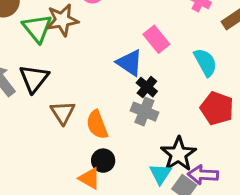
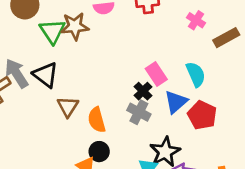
pink rectangle: (156, 39) -> (156, 74), moved
blue triangle: (130, 63) -> (176, 102), moved, turned 40
black triangle: (34, 79) -> (46, 75), turned -36

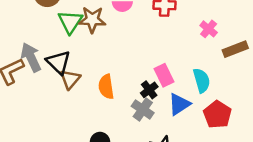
brown triangle: (68, 107) -> (70, 79), moved
red pentagon: (202, 115) -> (217, 114), moved
orange semicircle: (97, 120) -> (106, 87), moved

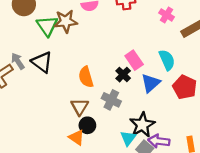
gray arrow: (31, 57) -> (18, 61), size x0.7
brown triangle: (70, 79) -> (80, 107), moved
gray cross: (143, 109) -> (111, 100), moved

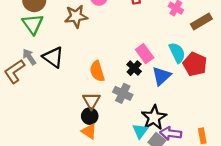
green triangle: (47, 26) -> (33, 24), moved
red pentagon: (185, 87) -> (195, 64), moved
black circle: (87, 125) -> (90, 116), moved

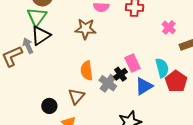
brown star: (76, 16) -> (85, 29), moved
black triangle: (53, 57) -> (41, 36), moved, turned 40
gray cross: (123, 93) -> (108, 83), moved
black circle: (90, 116) -> (49, 106), moved

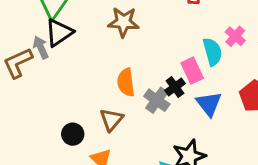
pink cross: (169, 27) -> (235, 36), moved
cyan semicircle: (162, 68) -> (212, 52), moved
blue triangle: (144, 86) -> (209, 104), turned -36

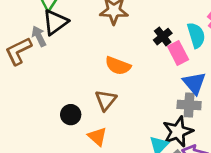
orange semicircle: (126, 82) -> (118, 66), turned -60
black cross: (175, 87) -> (163, 37), moved
gray cross: (157, 100) -> (189, 105), moved, turned -30

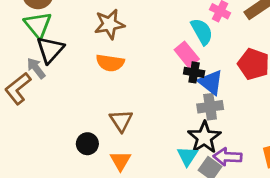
black cross: (163, 37) -> (194, 72), moved, turned -30
orange semicircle: (118, 66) -> (110, 63), moved
orange triangle: (97, 136) -> (120, 161), turned 30

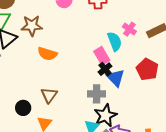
brown star: (109, 24) -> (32, 26), moved
black cross: (194, 72) -> (105, 69), turned 32
gray cross: (210, 107) -> (97, 94), moved

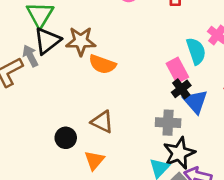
brown star: (32, 26) -> (81, 41), moved
brown triangle: (49, 95) -> (102, 122), turned -42

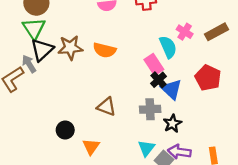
orange semicircle: (102, 64) -> (104, 50), moved
brown triangle: (102, 122) -> (107, 107), moved
black star: (179, 153) -> (172, 124), moved, size x0.7

